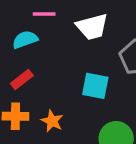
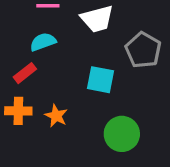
cyan semicircle: (25, 40) -> (43, 42), moved

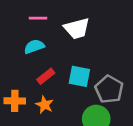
gray pentagon: (143, 50) -> (109, 89), moved
red rectangle: (25, 73) -> (46, 76), moved

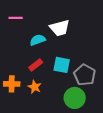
pink line: (38, 18) -> (16, 18), moved
cyan semicircle: (34, 47) -> (38, 40), moved

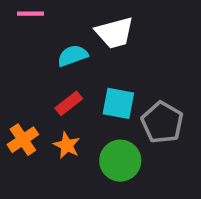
orange cross: (12, 84) -> (23, 140), turned -35
green circle: (75, 98) -> (120, 161), moved

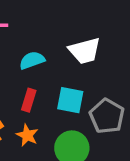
white trapezoid: (115, 33) -> (85, 51), moved
red rectangle: (69, 103) -> (29, 100), turned -35

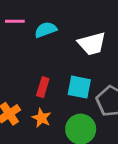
cyan semicircle: (32, 60) -> (46, 30), moved

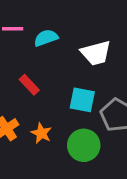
red rectangle: (43, 87) -> (29, 85), moved, turned -60

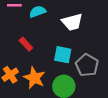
orange star: (41, 133) -> (34, 78), size x1.5

